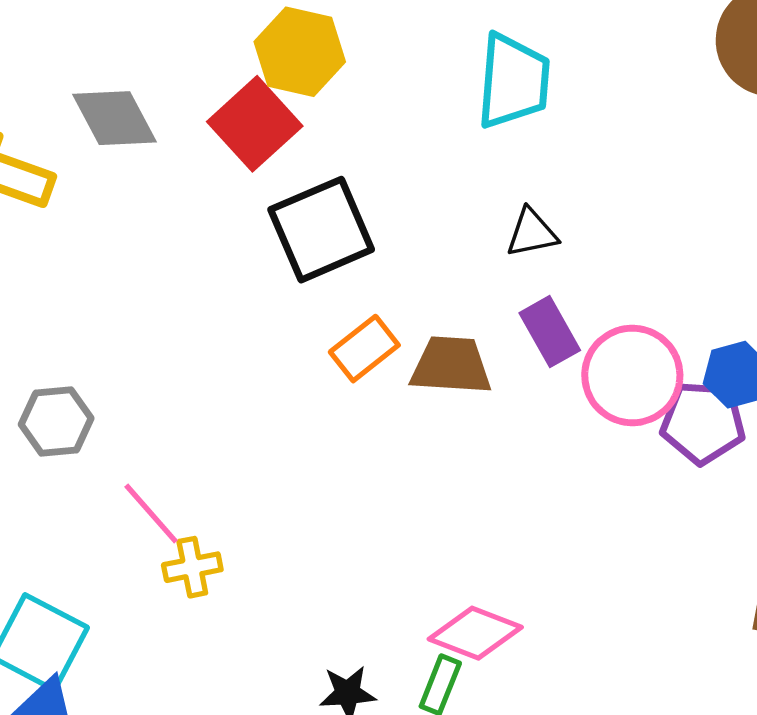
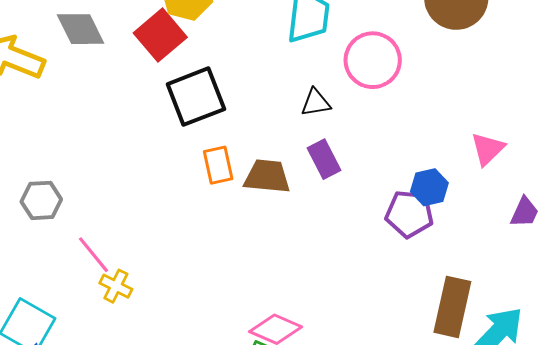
orange rectangle: (364, 349) -> (218, 165), turned -66
pink circle: (632, 375) -> (373, 60), moved
yellow cross: (192, 567) -> (116, 286), turned 36

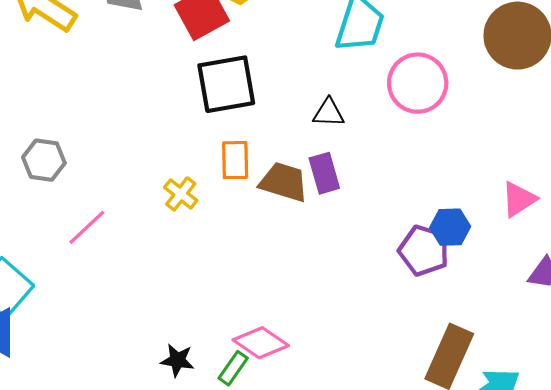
black triangle: (316, 103) -> (329, 113), moved
purple rectangle: (324, 159) -> (324, 173), moved
pink line: (93, 255) -> (87, 227), turned 75
yellow cross: (116, 286) -> (181, 194), moved

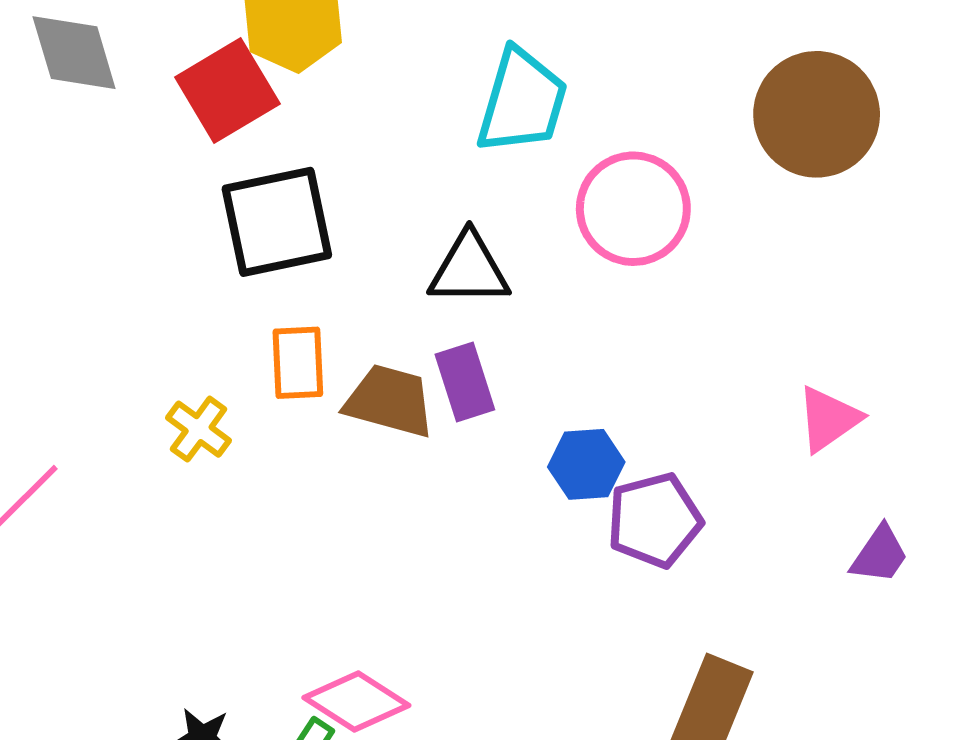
black triangle: (329, 113) -> (469, 269), size x1.4
blue hexagon: (450, 227) -> (586, 464), moved
purple pentagon: (424, 251) -> (655, 520), turned -30

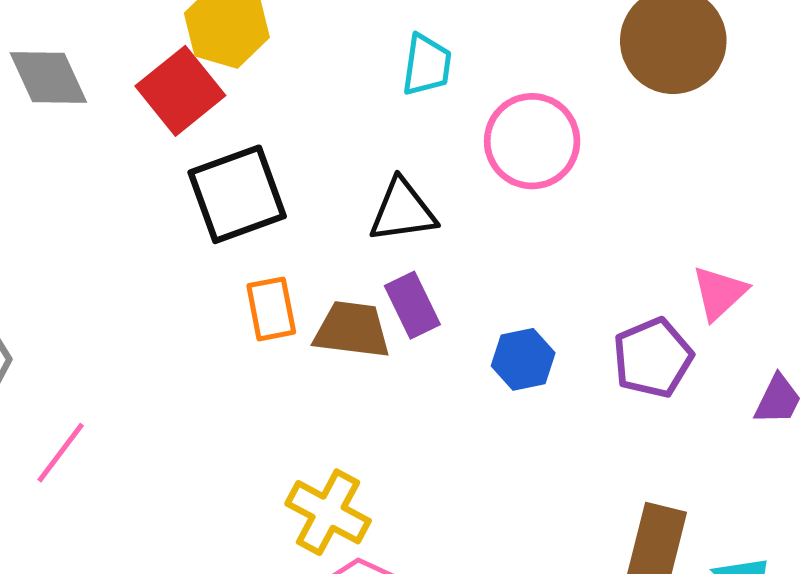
cyan trapezoid: (522, 101) -> (427, 65), size x0.7
yellow cross: (199, 429) -> (328, 512), moved, size x1.5
purple pentagon: (655, 520) -> (653, 358), moved

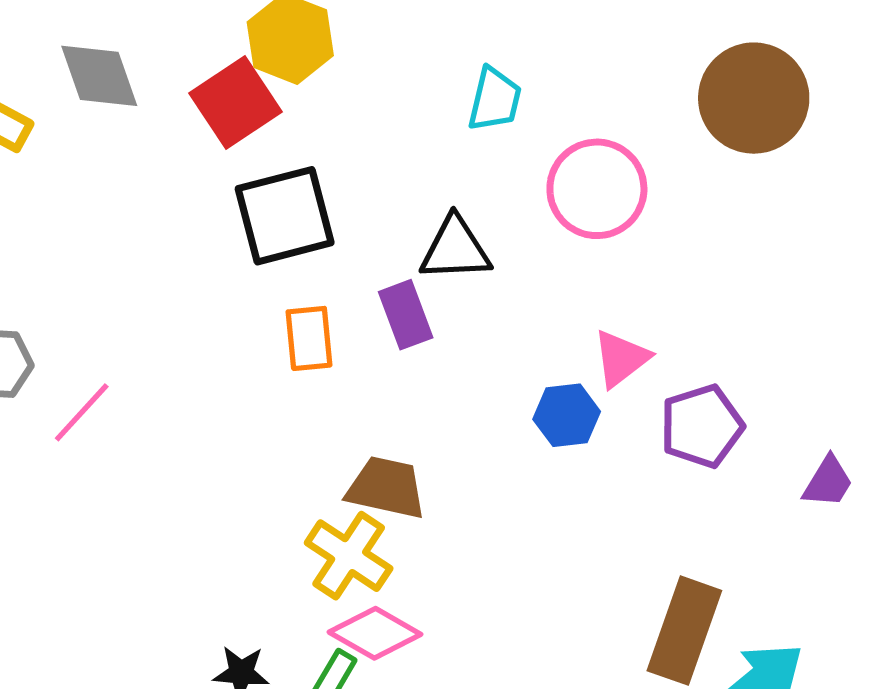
pink triangle: (719, 293) -> (621, 358), moved
purple rectangle: (412, 305) -> (406, 315), moved
brown trapezoid: (352, 330) -> (386, 488), moved
pink line: (61, 453) -> (82, 412), moved

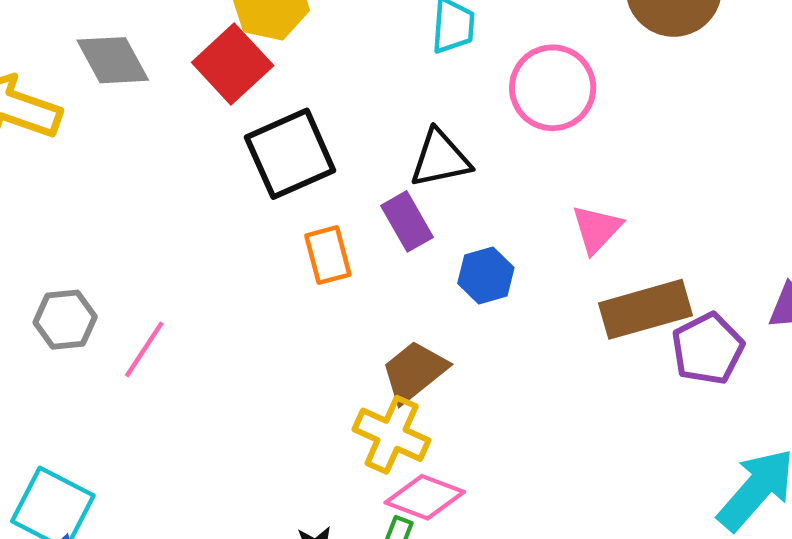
blue hexagon: (567, 415) -> (486, 276), moved
purple pentagon: (702, 426) -> (708, 349), moved
brown trapezoid: (386, 488) -> (414, 372), turned -42
brown rectangle: (684, 631) -> (646, 309), moved, turned 64

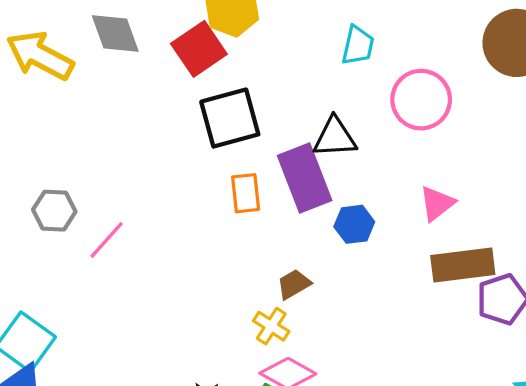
purple rectangle: (407, 221) -> (305, 178), size x1.6
brown trapezoid: (414, 372) -> (294, 284), size x0.7
yellow cross: (392, 435) -> (271, 326), size x0.7

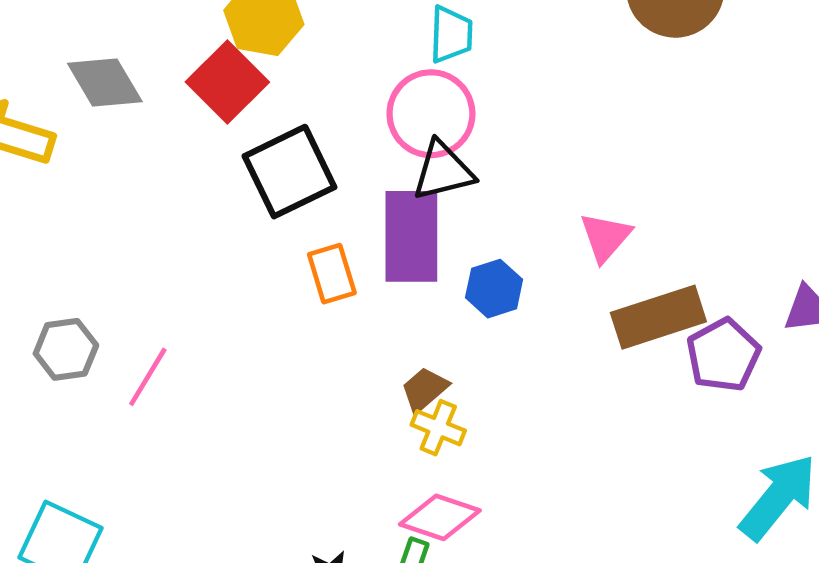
pink circle: (421, 100) -> (431, 114), moved
purple rectangle: (305, 178) -> (411, 236), turned 32
yellow cross: (271, 326) -> (438, 428), moved

